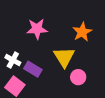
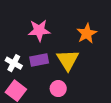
purple rectangle: (33, 69) -> (39, 60), moved, turned -42
pink circle: (78, 77) -> (58, 89), moved

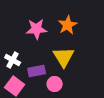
orange star: (87, 34) -> (68, 25), moved
purple rectangle: (39, 60) -> (37, 71), moved

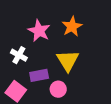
pink star: (37, 29) -> (39, 31), turned 30
white cross: (13, 60) -> (19, 55), moved

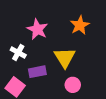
orange star: (72, 27) -> (80, 25), moved
pink circle: (58, 89) -> (73, 85), moved

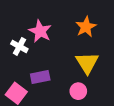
white cross: (18, 53) -> (19, 46), moved
yellow triangle: (65, 58) -> (87, 63), moved

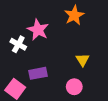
orange star: (86, 27) -> (74, 15), moved
yellow triangle: (87, 63) -> (83, 60), size x0.6

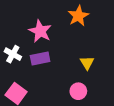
white cross: (18, 44) -> (13, 54), moved
purple rectangle: (38, 73) -> (40, 58), moved

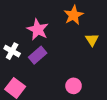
purple rectangle: (40, 58) -> (38, 55), turned -30
yellow triangle: (87, 63) -> (92, 40), moved

